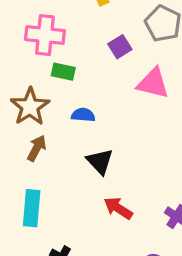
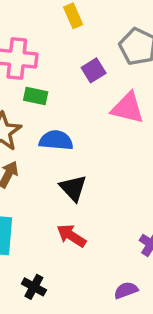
blue semicircle: (83, 115) -> (56, 140), size x1.4
red arrow: (118, 208) -> (71, 236), moved

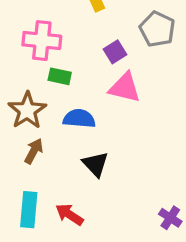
pink triangle: (128, 108) -> (125, 88), moved
red arrow: (71, 236) -> (69, 215), moved

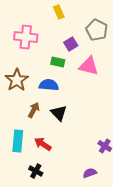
green rectangle: (60, 76) -> (58, 62), moved
pink triangle: (125, 88) -> (89, 66), moved
brown arrow: (34, 151) -> (34, 110), moved

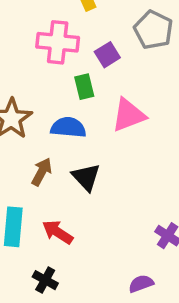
pink cross: (26, 37) -> (58, 42), moved
green rectangle: (58, 62) -> (84, 87), turned 64
pink triangle: (89, 66) -> (129, 115), moved, turned -35

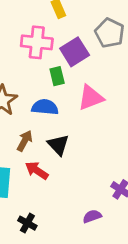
purple square: (107, 55) -> (75, 52), size x1.5
red arrow: (58, 232) -> (37, 170), moved
purple semicircle: (141, 284) -> (92, 216), moved

